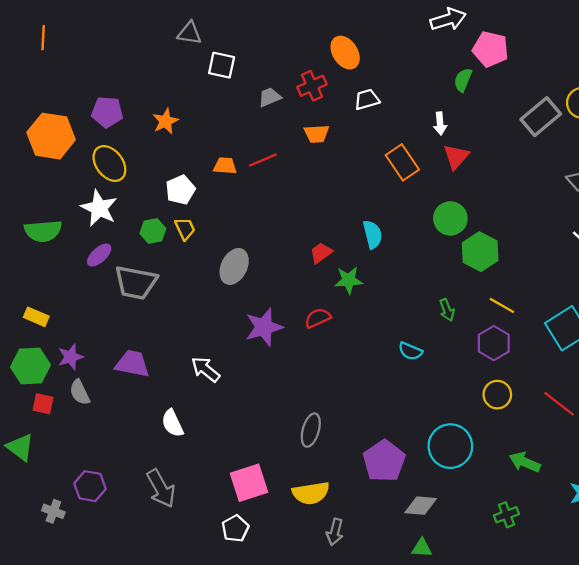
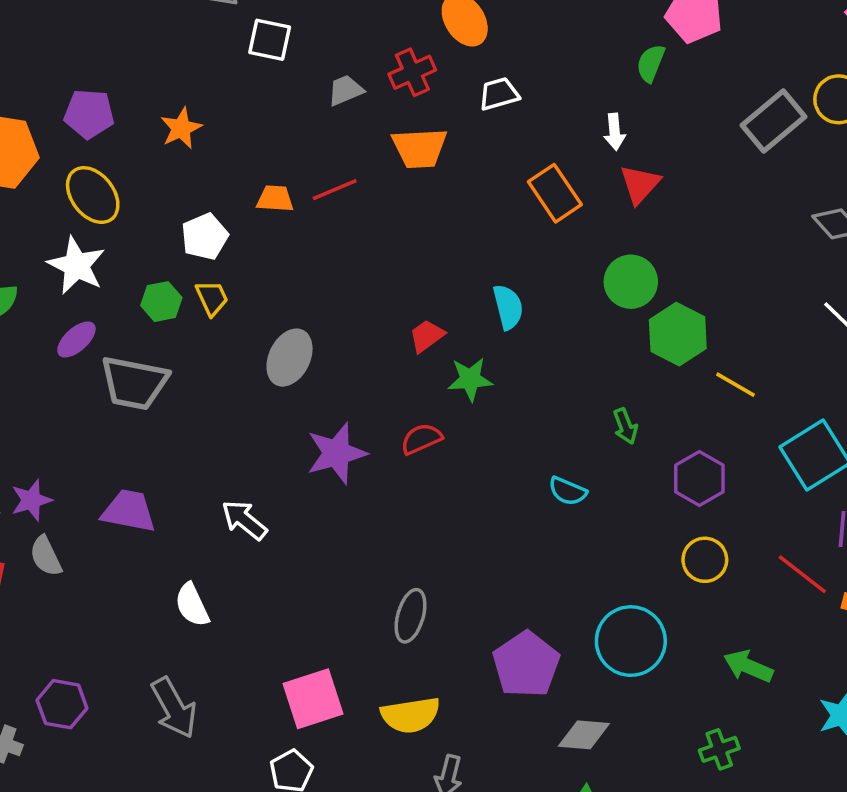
orange trapezoid: (317, 134) -> (420, 148), size x1.4
yellow line: (502, 305) -> (736, 385), moved

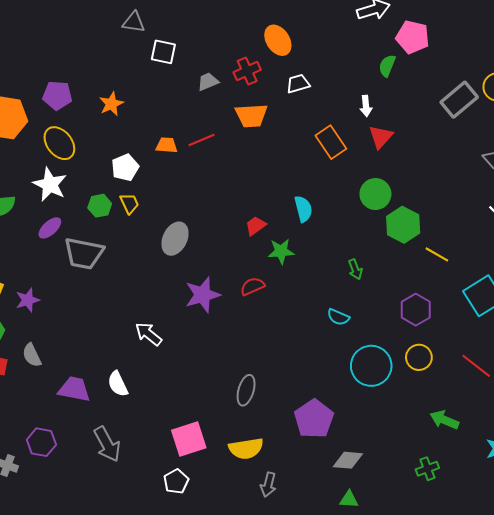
green arrow: (625, 426) -> (355, 269), moved
purple star: (31, 500) -> (28, 300), moved
purple trapezoid: (129, 511) -> (74, 389), moved
cyan circle: (631, 641) -> (371, 366), moved

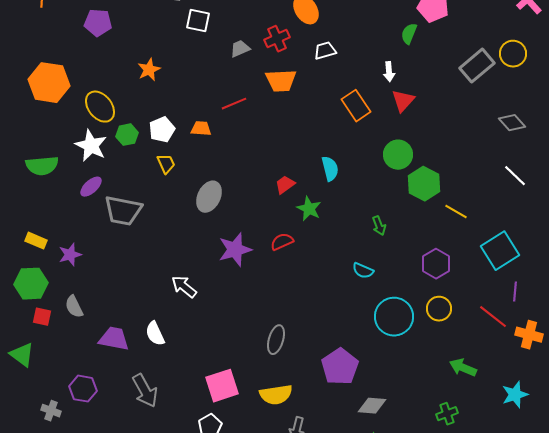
purple pentagon: (57, 95) -> (98, 23), moved
orange trapezoid: (167, 145) -> (201, 129), moved
green hexagon: (100, 206) -> (127, 135), moved
green star: (281, 251) -> (309, 209), turned 30

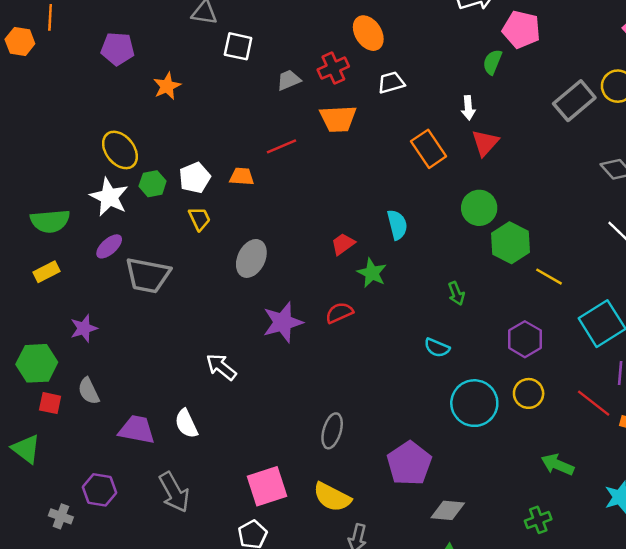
orange star: (149, 70) -> (167, 86), moved
orange hexagon: (49, 83) -> (20, 42), moved, size x0.6
yellow rectangle: (36, 241) -> (46, 272), moved, turned -50
yellow semicircle: (276, 395) -> (332, 497), turned 36

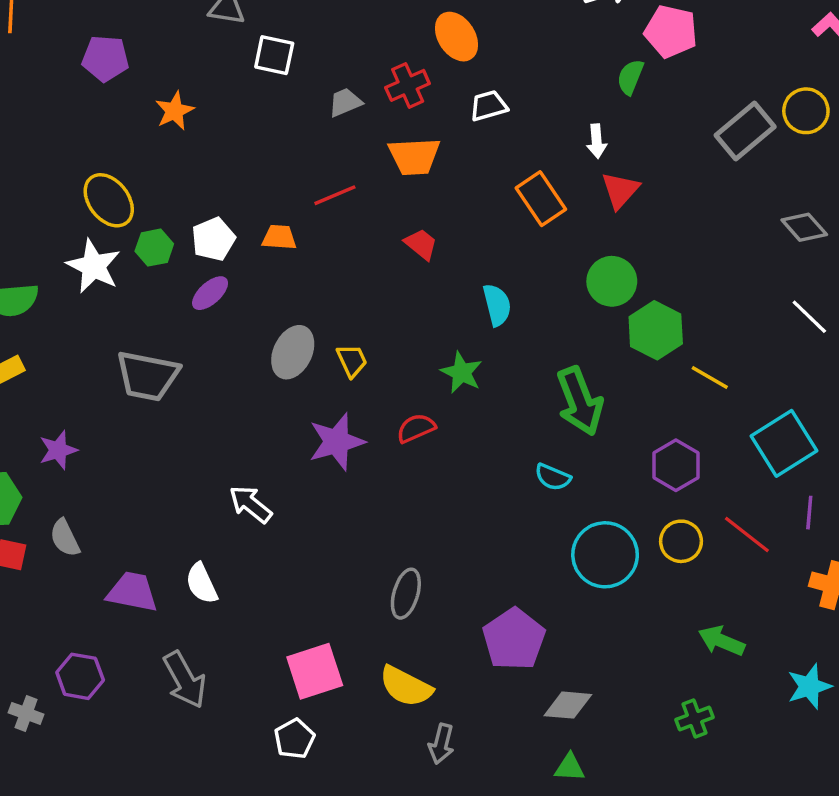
yellow trapezoid: (200, 219) -> (352, 361), moved
red trapezoid: (343, 244) -> (421, 244), moved, turned 75
purple ellipse: (109, 246) -> (210, 293), moved
green arrow: (456, 293) -> (580, 401), size x2.0
red line: (594, 403) -> (747, 535), moved

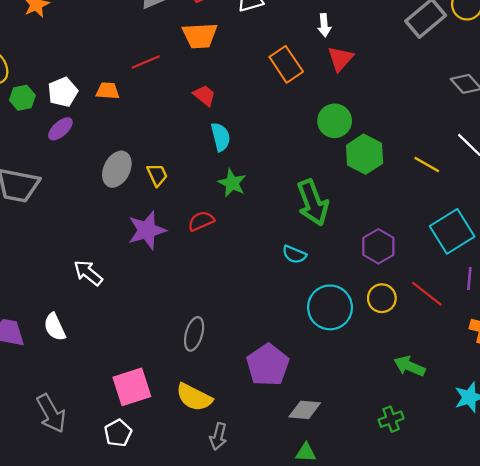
cyan semicircle: (497, 305) -> (221, 137), moved
yellow line: (710, 378) -> (427, 165), moved
gray arrow: (185, 680) -> (51, 413), moved

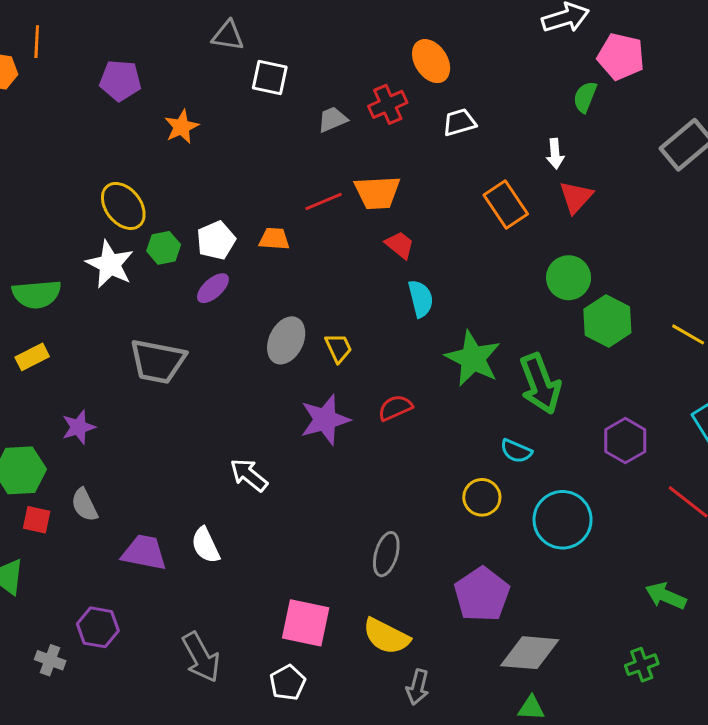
orange trapezoid: (200, 36) -> (377, 193), moved
green star: (232, 183) -> (473, 358), moved, size x1.5
yellow circle: (382, 298) -> (482, 497), moved
pink square: (132, 387) -> (306, 623), turned 30
gray diamond: (305, 410) -> (530, 653), size x1.4

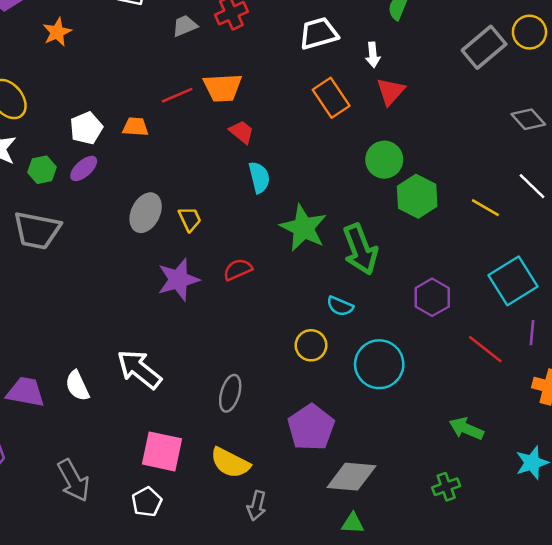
white trapezoid: (459, 122) -> (319, 33), moved, size x1.4
green hexagon: (164, 248) -> (42, 170), moved
white arrow: (249, 475) -> (139, 369), moved, size x1.4

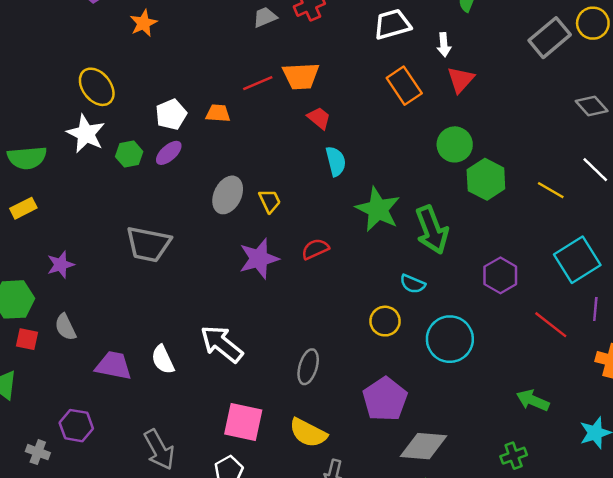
gray trapezoid: (37, 230) -> (148, 244), moved

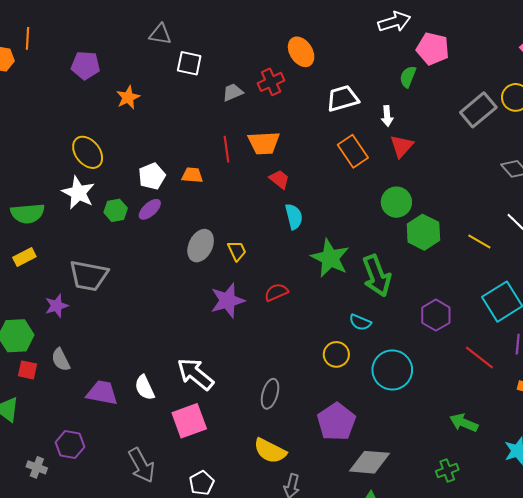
red line: (258, 83) -> (226, 149), turned -75
gray trapezoid: (148, 244) -> (89, 276), moved
pink square: (243, 422) -> (189, 421), moved, turned -32

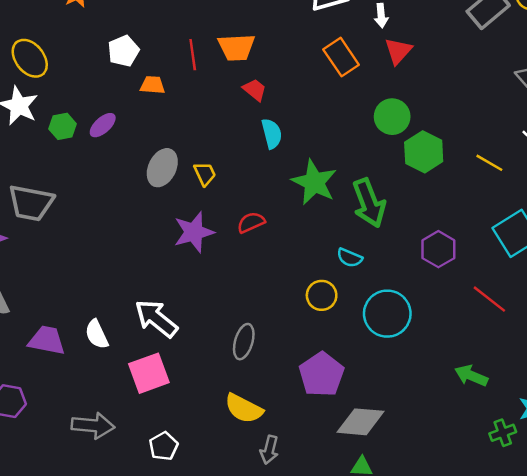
white pentagon: (152, 176) -> (123, 51), moved
gray arrow: (142, 465) -> (93, 425), turned -56
green cross: (447, 470) -> (503, 433), moved

